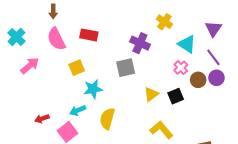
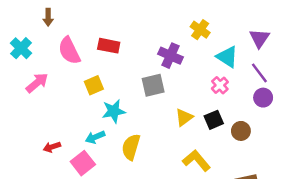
brown arrow: (53, 11) -> (48, 17), moved
brown circle: (198, 80) -> (241, 131), moved

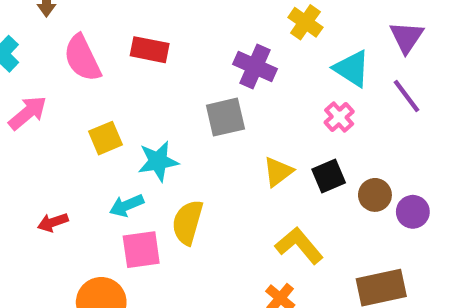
yellow square: (94, 85) -> (105, 138), moved
purple circle: (263, 98) -> (413, 212), moved
pink square: (83, 163) -> (141, 250), moved, turned 30

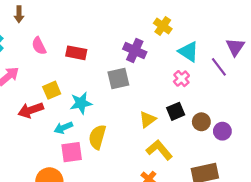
purple triangle: (407, 37) -> (235, 47), moved
red rectangle: (150, 50) -> (76, 53), moved
pink semicircle: (82, 58) -> (39, 46), size x0.7
yellow triangle: (278, 172) -> (148, 119), moved
red arrow: (53, 222) -> (31, 110), moved, size x1.5

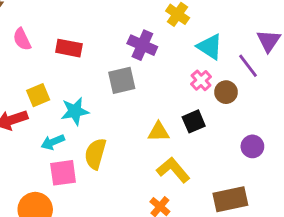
yellow triangle: (148, 119) -> (158, 132), turned 36
brown circle: (201, 122) -> (226, 92), moved

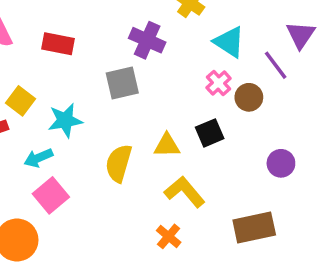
yellow square: (38, 95) -> (21, 101), turned -30
yellow semicircle: (95, 154) -> (119, 163), moved
pink square: (63, 173) -> (51, 195), turned -32

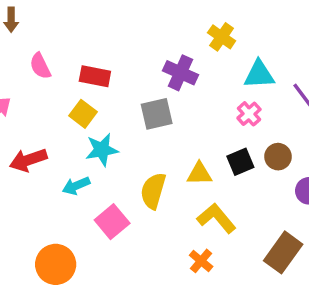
cyan triangle: (229, 42) -> (259, 75), turned -36
brown circle: (249, 97) -> (278, 157), moved
yellow square: (21, 101) -> (83, 114), moved
pink square: (51, 195) -> (112, 222), moved
brown rectangle: (254, 228) -> (283, 252), turned -42

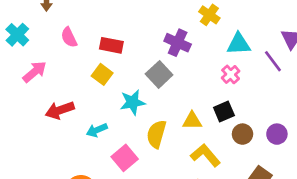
gray square: (157, 114) -> (159, 74), turned -30
cyan star: (102, 150) -> (133, 102), moved
brown circle: (278, 157) -> (242, 134), moved

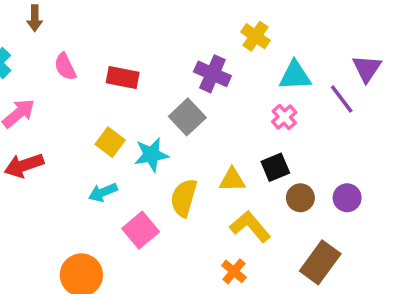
yellow square: (102, 74) -> (110, 142), moved
red arrow: (60, 110) -> (24, 165), moved

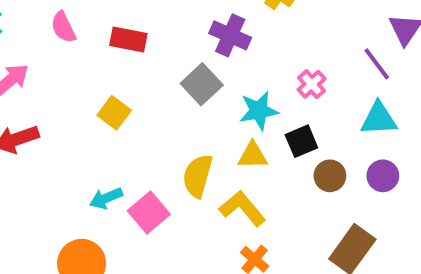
cyan triangle: (295, 76) -> (379, 119), moved
cyan star: (151, 155) -> (259, 111), moved
cyan arrow: (103, 192) -> (106, 198), moved
yellow L-shape: (250, 226) -> (242, 208), moved

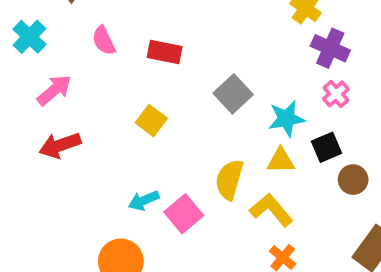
purple cross: (230, 35) -> (330, 48), moved

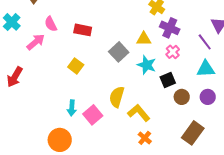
pink arrow: (54, 90) -> (36, 42), moved
cyan star: (286, 119) -> (147, 65), turned 30
red arrow: (60, 145) -> (15, 77), moved, turned -40
yellow triangle: (281, 161) -> (144, 39), moved
cyan arrow: (144, 200) -> (72, 108), turned -63

